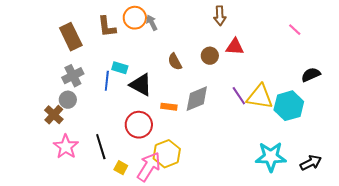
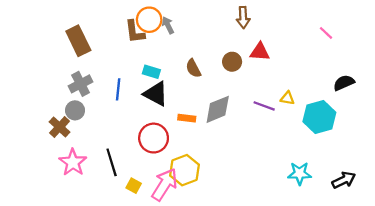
brown L-shape: (107, 27) -> (135, 32), moved
cyan rectangle: (120, 68) -> (151, 72), moved
purple line: (239, 96) -> (264, 106), turned -36
yellow triangle: (260, 97) -> (287, 98), moved, size x0.5
cyan star: (271, 157) -> (300, 173), size x0.7

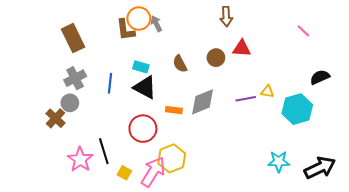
purple line: (264, 106) -> (246, 99), turned -30
pink star: (73, 162) -> (80, 159), moved
black arrow: (344, 180) -> (320, 168), size x1.4

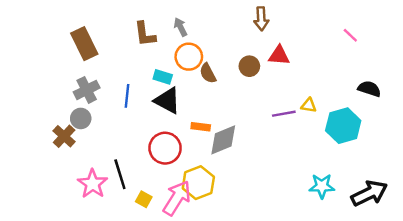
orange circle: (139, 19) -> (189, 57), moved
black semicircle: (320, 77) -> (369, 89), turned 42
gray diamond: (203, 102) -> (223, 140), moved

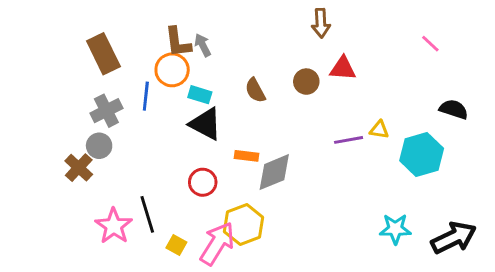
gray arrow: (180, 27) -> (203, 45), moved
orange circle: (189, 57) -> (172, 70), moved
blue line: (127, 96) -> (146, 96), moved
red circle: (165, 148) -> (203, 182), size x0.7

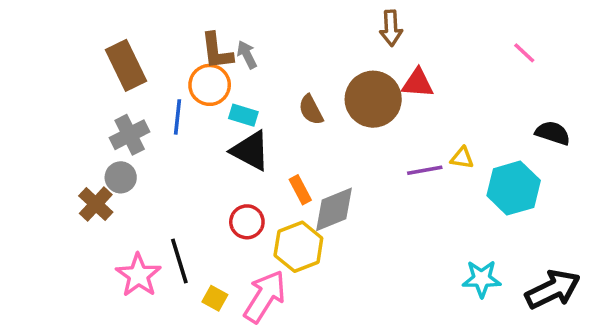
brown circle: (306, 82) -> (373, 99), size x1.8
orange rectangle: (246, 156) -> (300, 190), turned 55
yellow hexagon: (244, 225) -> (298, 247), moved

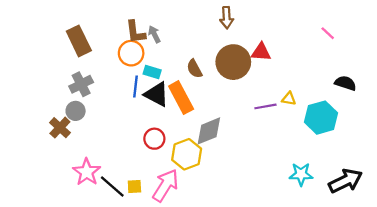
brown arrow: (391, 28) -> (227, 18), moved
blue line: (178, 117) -> (136, 86), moved
orange rectangle: (300, 190) -> (181, 98), moved, size x1.8
black line: (179, 261) -> (112, 186), moved, turned -32
yellow square: (215, 298) -> (134, 186), turned -32

